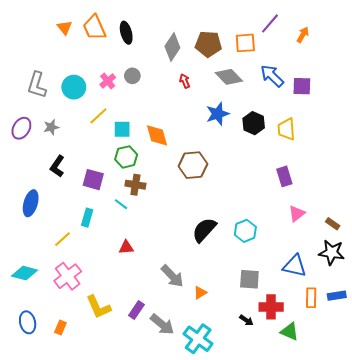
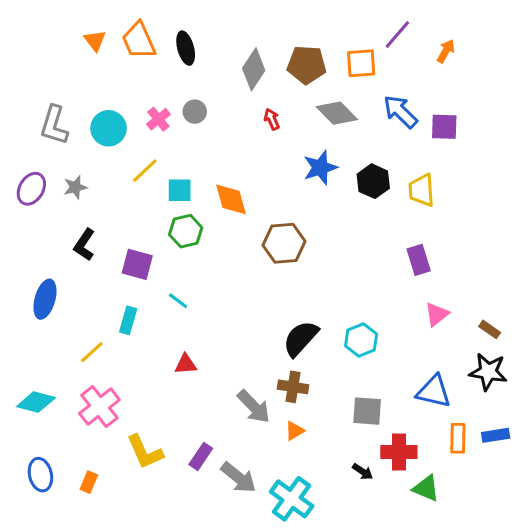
brown cross: (135, 185) -> (293, 387), moved

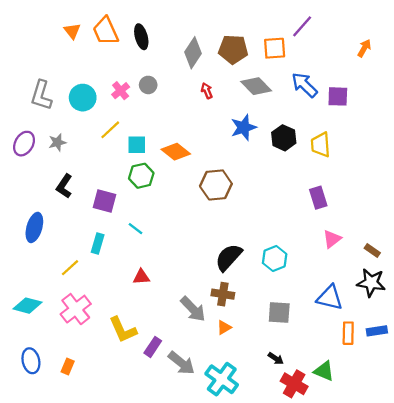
orange arrow: (446, 51) -> (364, 48), moved
orange diamond: (231, 199) -> (176, 152), turned -36
yellow L-shape: (145, 452) -> (123, 330), moved
red cross: (399, 452) -> (294, 384), moved, turned 30

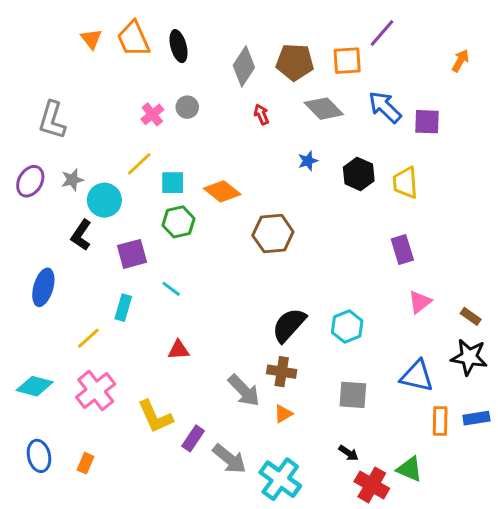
cyan circle: (83, 98) -> (104, 200), moved
blue star: (244, 127) -> (308, 161), size x0.6
purple square: (104, 201) -> (132, 254), turned -30

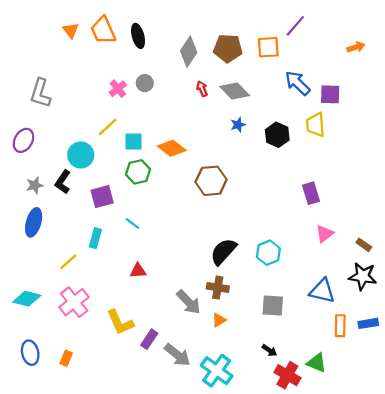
orange arrow: (460, 61) -> (356, 47), turned 42
gray diamond: (324, 109) -> (235, 91), moved
gray star: (72, 180) -> (35, 185), moved
yellow trapezoid: (405, 183) -> (315, 125), moved

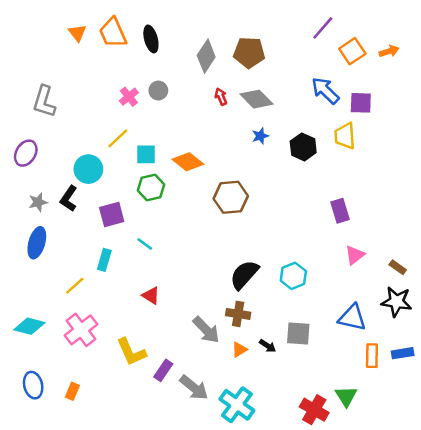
orange square: (268, 47) -> (352, 51), moved, turned -30
red triangle: (138, 271) -> (151, 296), turned 36
black arrow: (269, 350) -> (268, 346), moved
green triangle: (317, 363) -> (346, 396), turned 35

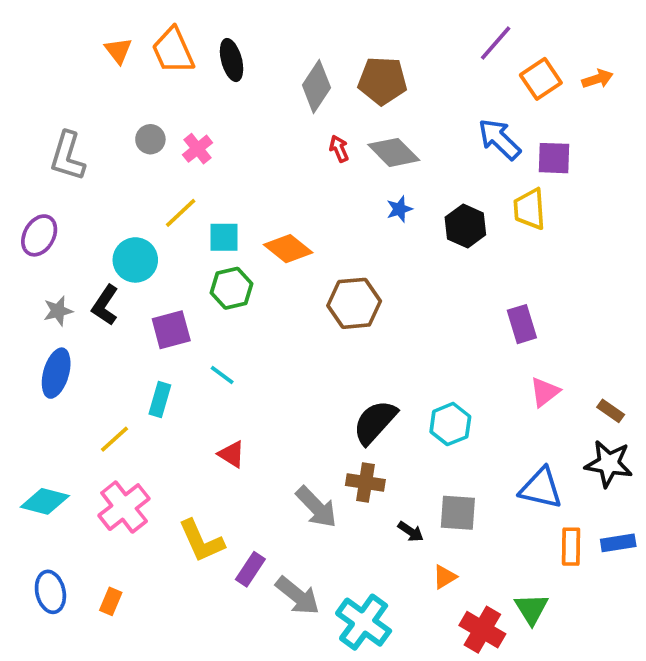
gray circle: (158, 91) -> (150, 139), moved
orange triangle: (239, 350) -> (445, 577), moved

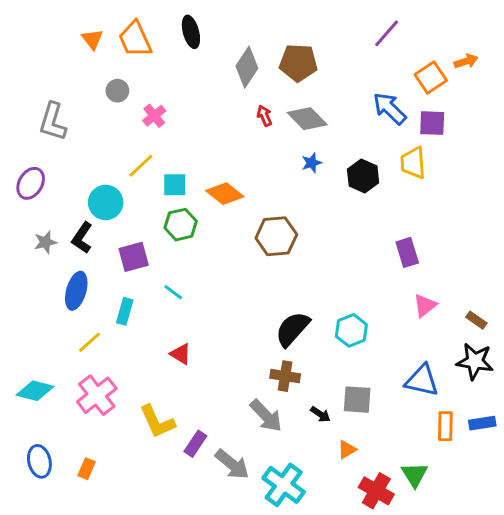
black ellipse: (232, 60) -> (191, 32), moved
orange square: (541, 79) -> (431, 77), moved
gray circle: (150, 139) -> (117, 91), moved
blue ellipse: (56, 373) -> (76, 291), moved
gray arrow: (316, 507) -> (266, 416), moved

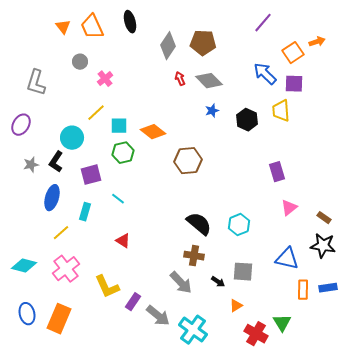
black semicircle: (292, 329) -> (199, 224), turned 88
orange rectangle: (87, 469) -> (59, 319), size x2.0

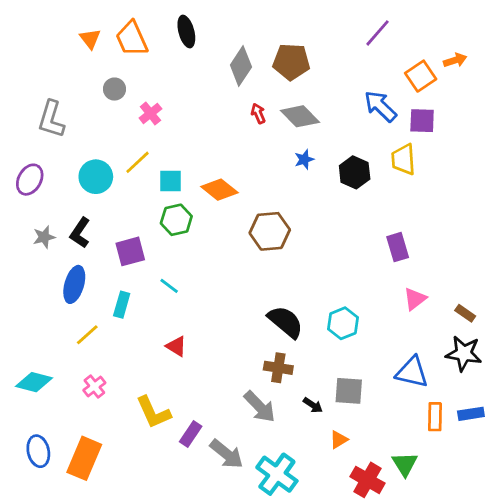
cyan circle: (72, 138) -> (96, 177), moved
pink cross: (66, 269) -> (94, 387), size x0.6

